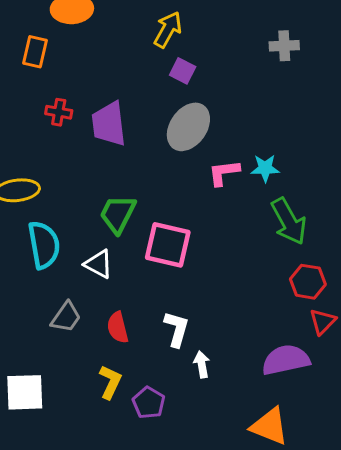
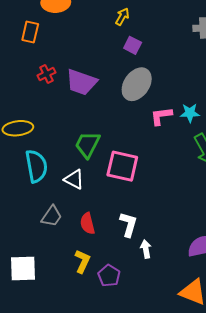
yellow arrow: (168, 30) -> (122, 17), size x0.7
red cross: (59, 112) -> (47, 74), turned -36
purple trapezoid: (109, 124) -> (81, 82), turned -64

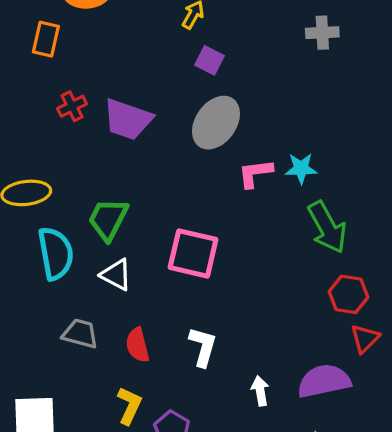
green trapezoid: (87, 145) -> (108, 219), moved
gray trapezoid: (52, 216) -> (80, 334), turned -110
white arrow: (146, 249) -> (260, 391), moved

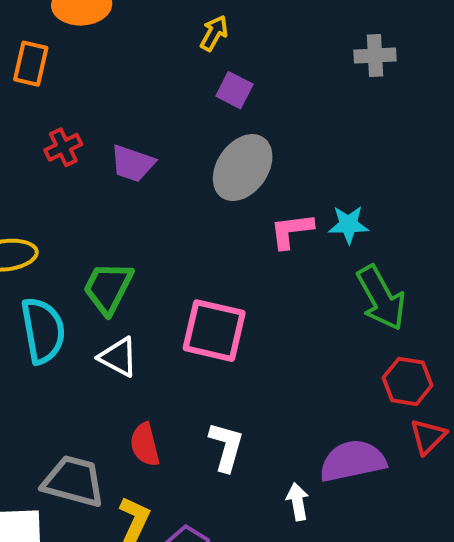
purple trapezoid: (128, 119) -> (133, 163), size x0.7
gray trapezoid: (80, 334) -> (73, 481), moved, size x1.4
purple semicircle: (324, 381) -> (353, 461), moved

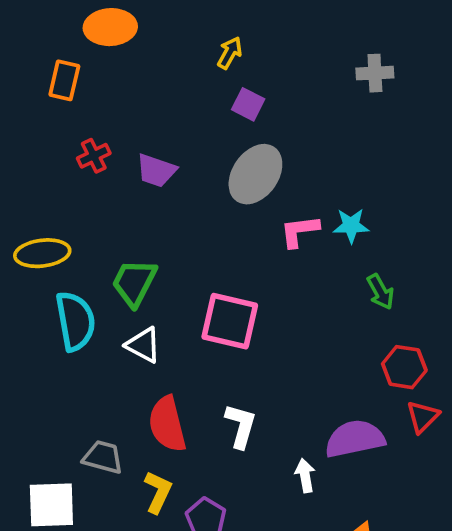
green arrow: (381, 298) -> (380, 292), size x0.6
red semicircle: (145, 445) -> (167, 424), size x1.4
gray trapezoid: (73, 481) -> (103, 457), size x0.7

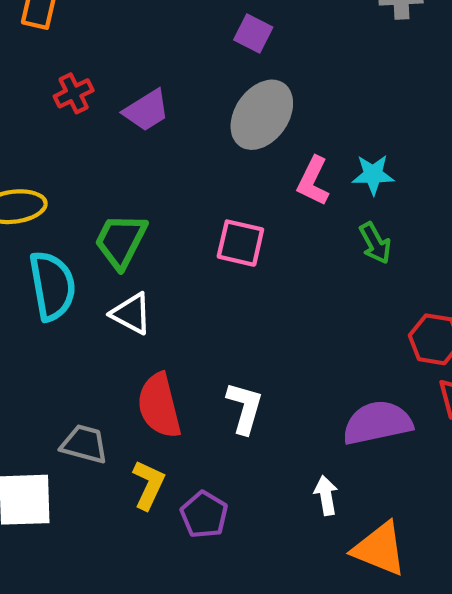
purple trapezoid: (156, 170) -> (146, 110), turned -51
pink L-shape: (300, 231) -> (313, 181), turned -57
green arrow: (380, 292) -> (375, 243), moved
pink square: (230, 321) -> (240, 243), moved, size x0.7
white arrow: (305, 476) -> (326, 495), moved

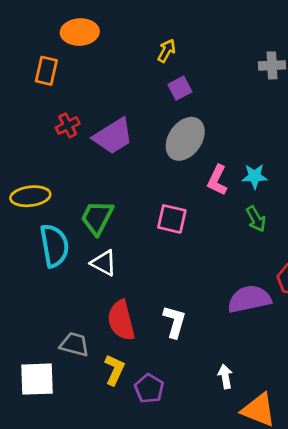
purple square: (253, 33) -> (180, 88), turned 35
purple trapezoid: (146, 110) -> (113, 136), size x1.4
purple semicircle: (377, 423) -> (249, 299), moved

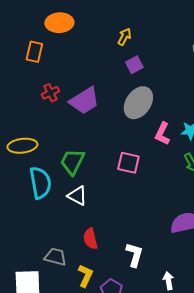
red semicircle: (121, 320) -> (90, 239), size x0.7
white L-shape: (175, 322) -> (134, 255), moved

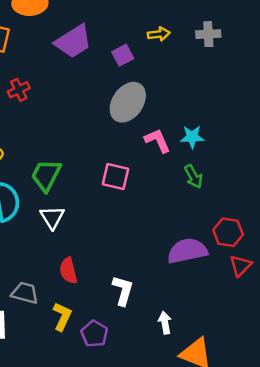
yellow arrow: (124, 37) -> (159, 34), moved, turned 54
purple trapezoid: (84, 101) -> (73, 42), moved
pink L-shape: (162, 134) -> (158, 141), turned 130
white triangle: (77, 196) -> (52, 217), turned 30

